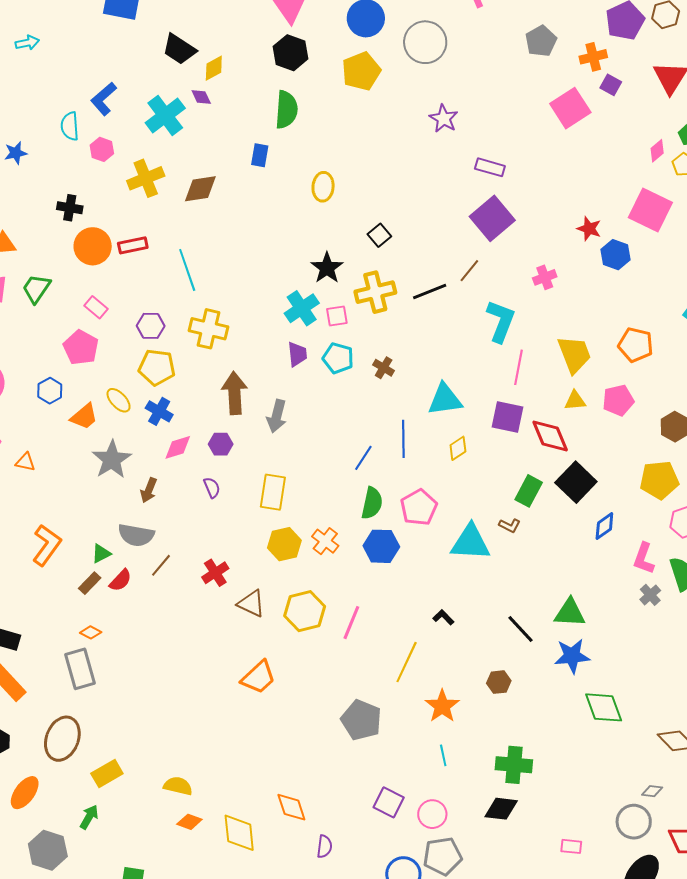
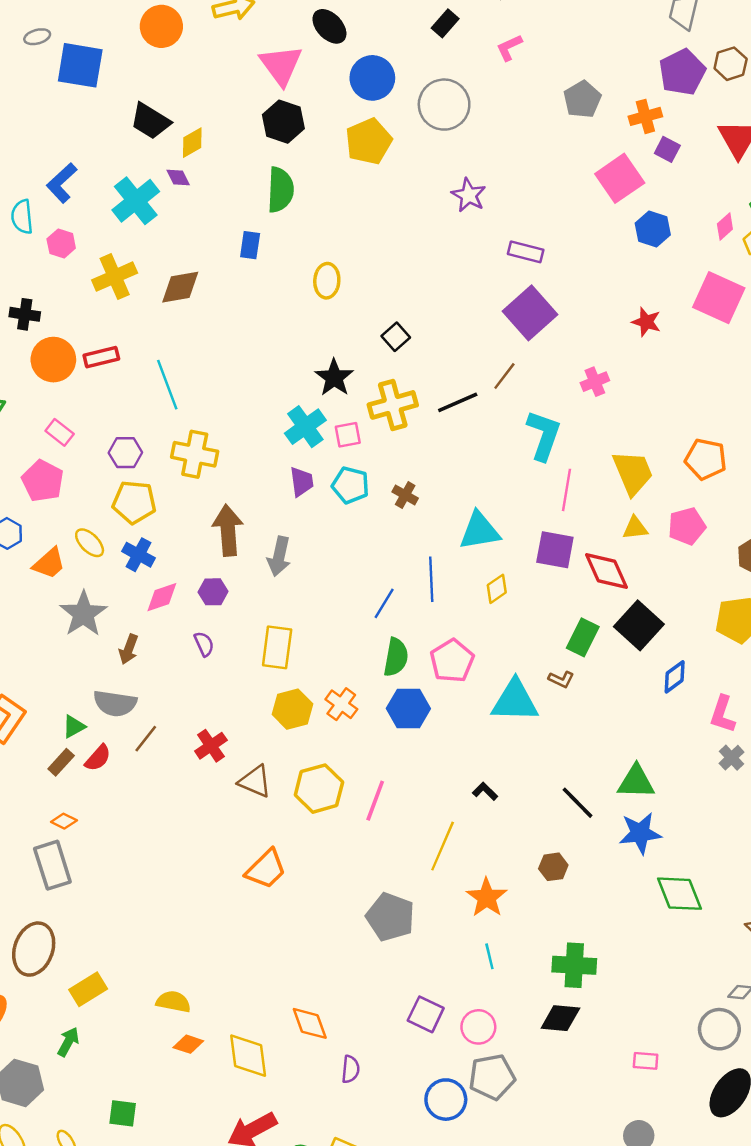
blue hexagon: (615, 255) -> (653, 229), moved

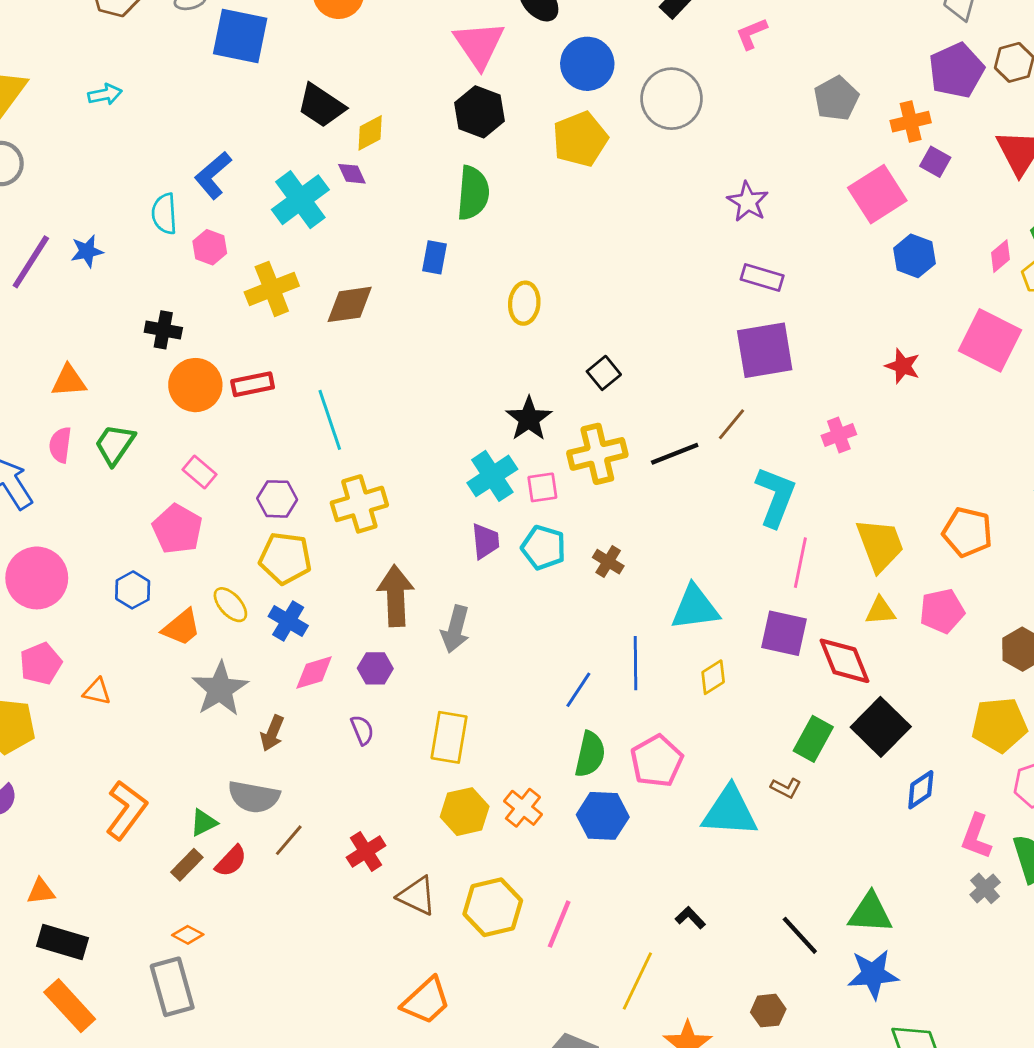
purple star: (469, 195) -> (748, 202), moved
purple square: (530, 313) -> (765, 350), turned 30
yellow cross: (195, 454) -> (359, 504), turned -30

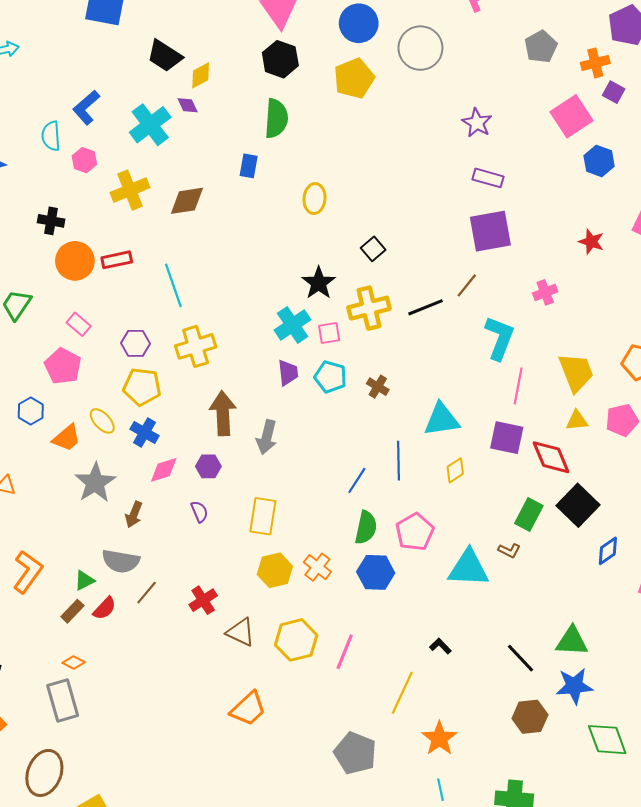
brown hexagon: (768, 1011) -> (530, 717), moved, size x1.4

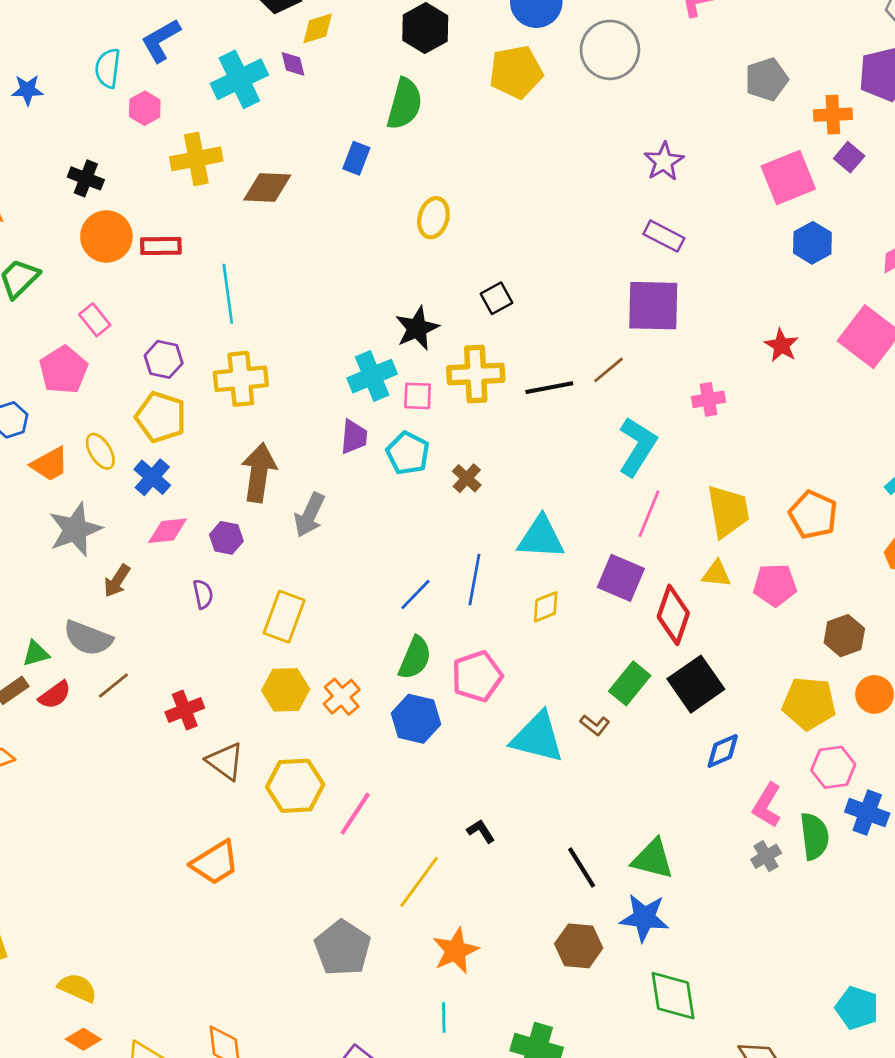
red diamond: (551, 457) -> (673, 615), turned 30

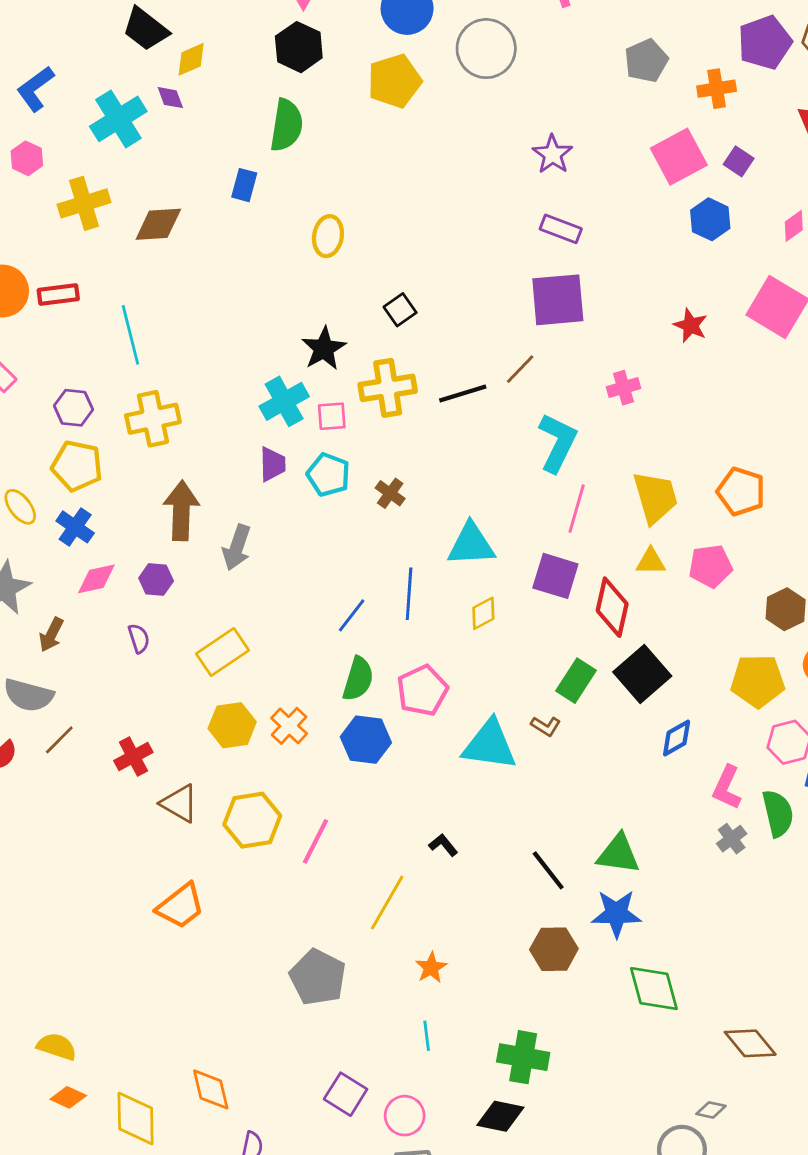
purple square: (849, 157) -> (739, 161), moved
yellow rectangle: (284, 617) -> (223, 652), turned 42
orange star: (456, 951) -> (431, 968), size x0.7

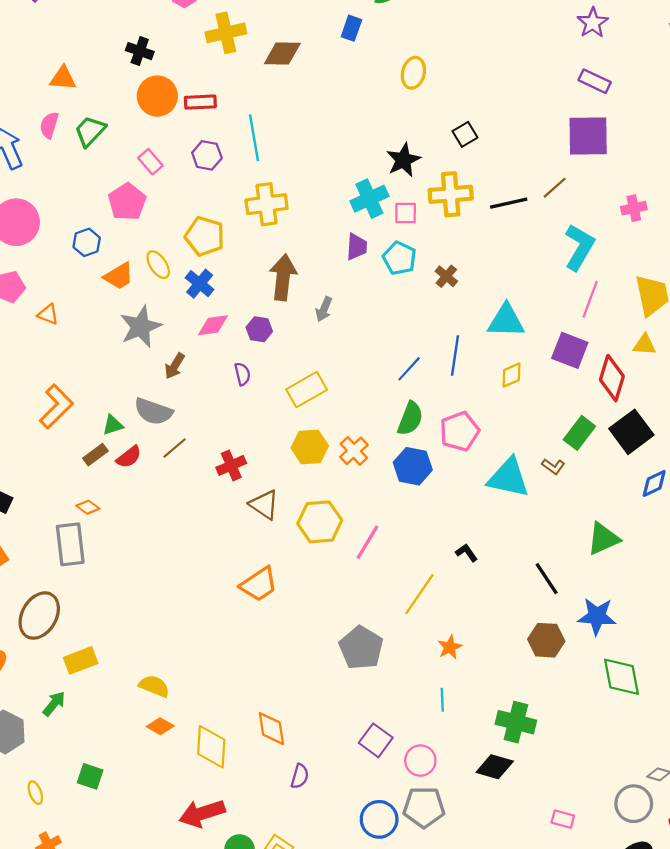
purple hexagon: (73, 408) -> (207, 155), moved
gray arrow: (237, 547) -> (324, 309), size x0.7
green triangle: (618, 854) -> (603, 539), moved, turned -36

